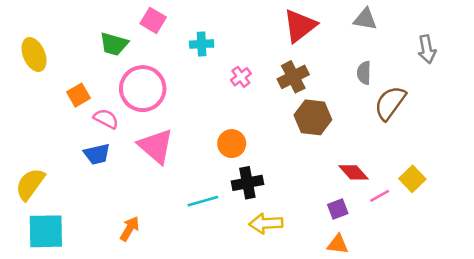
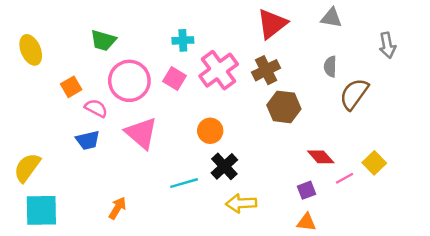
pink square: (153, 20) -> (175, 78), moved
pink cross: (241, 77) -> (219, 70), size x2.0
black cross: (247, 183) -> (224, 166), turned -32

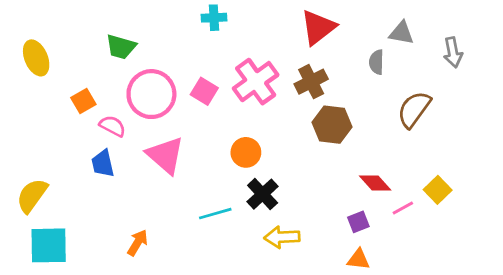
gray triangle: (331, 18) -> (401, 33), moved
cyan cross: (183, 40) -> (214, 18), moved
gray semicircle: (330, 67) -> (376, 62), moved
blue trapezoid: (88, 140) -> (103, 164), turned 90

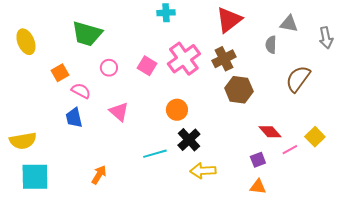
cyan cross: (214, 18) -> (166, 13), moved
green trapezoid: (121, 47) -> (87, 34), size x1.4
pink circle: (151, 94) -> (109, 68), size x0.5
pink triangle: (165, 155) -> (119, 112), size x0.7
yellow semicircle: (32, 195) -> (23, 141), turned -136

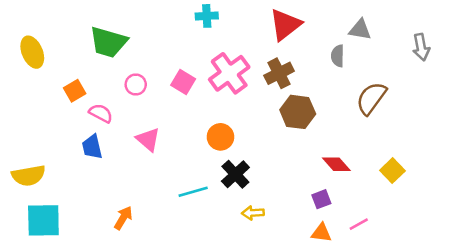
gray arrow: (326, 38) -> (421, 47), moved
pink line: (290, 150) -> (359, 224), moved
yellow arrow: (203, 171) -> (253, 213), size x0.7

